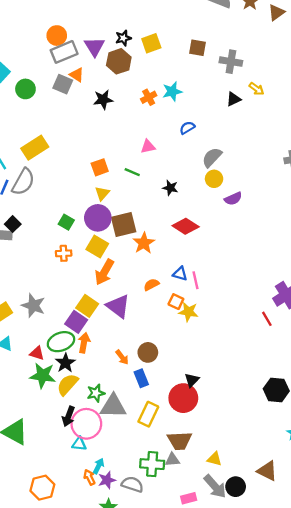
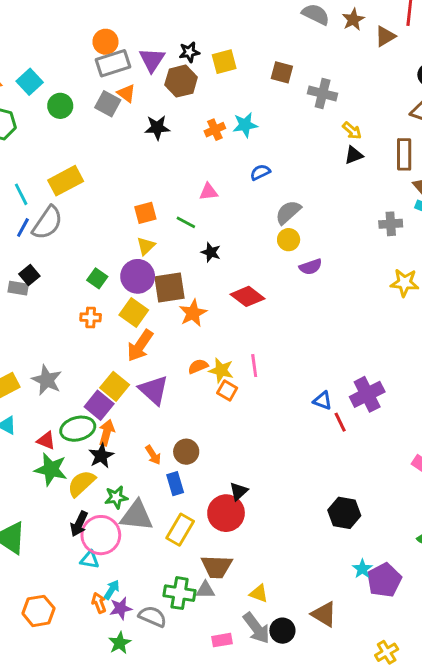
black triangle: (234, 99) -> (354, 155), moved
black star: (170, 188) -> (211, 252), moved
blue triangle: (180, 274) -> (323, 401), moved
yellow star: (188, 312) -> (221, 370), moved
black star: (65, 363) -> (101, 456), moved

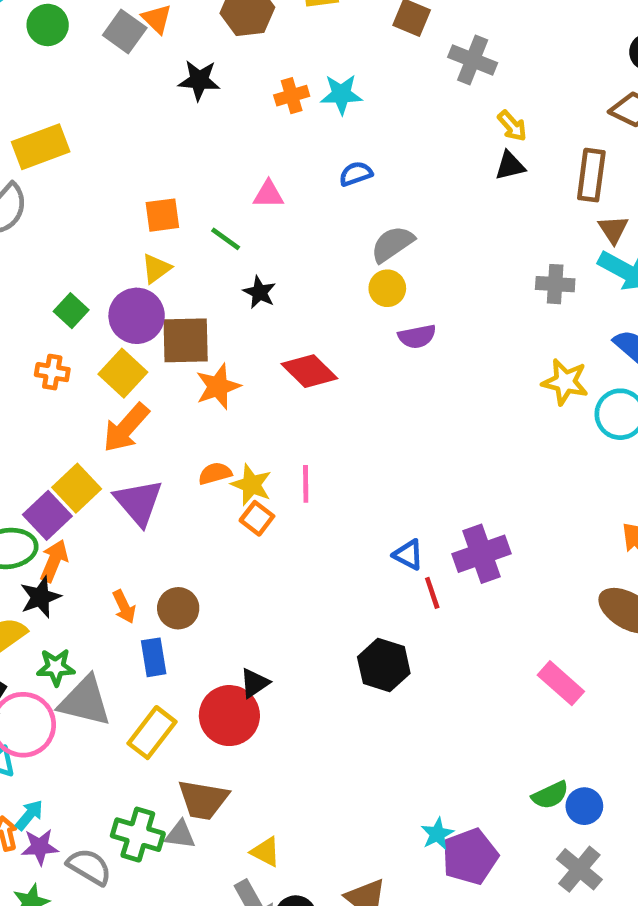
black hexagon: (344, 513) -> (384, 665), moved

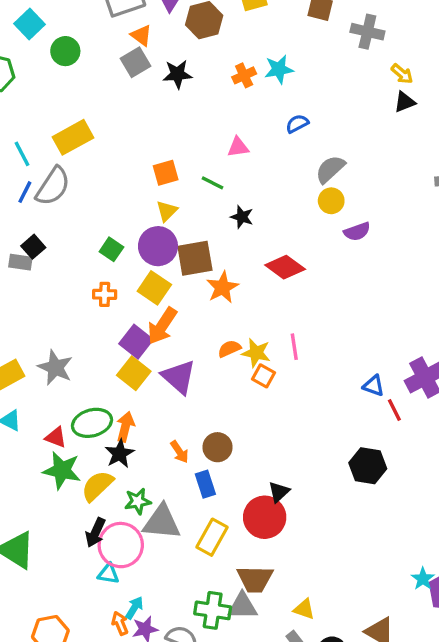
gray square: (125, 32) -> (136, 62), moved, turned 32
purple square: (47, 515) -> (136, 342), moved
gray triangle: (180, 835) -> (242, 606), size x1.4

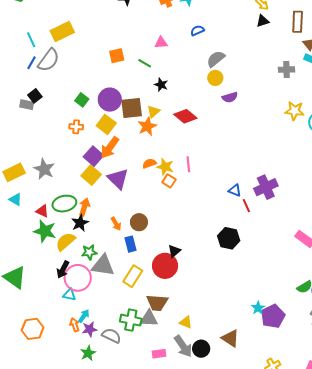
yellow triangle: (167, 211) -> (154, 112), moved

